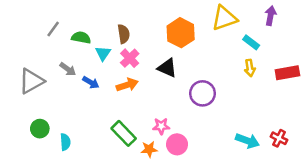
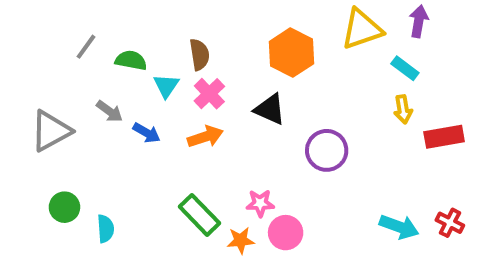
purple arrow: (270, 16) -> (419, 21), moved
red rectangle: (287, 73) -> (444, 137), moved

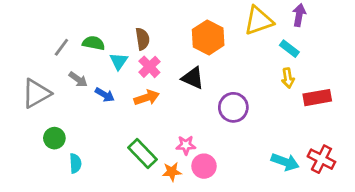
gray line: (86, 47) -> (61, 47), moved
green circle: (64, 207) -> (54, 138), moved
red cross: (450, 223) -> (321, 159), size x1.4

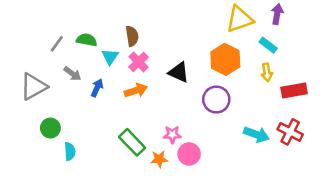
orange hexagon: (208, 37) -> (225, 59), moved
blue arrow: (105, 95) -> (97, 88), turned -96
red cross: (321, 159) -> (290, 132), moved
cyan arrow: (285, 162) -> (256, 135), moved

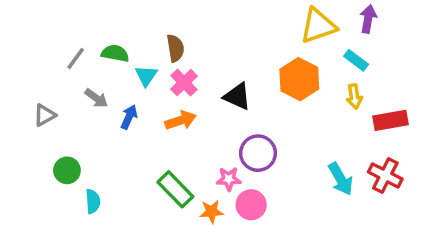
gray triangle: (34, 87) -> (45, 115), size x0.6
purple circle: (216, 100) -> (258, 153), moved
cyan arrow: (256, 135) -> (341, 179), turned 40

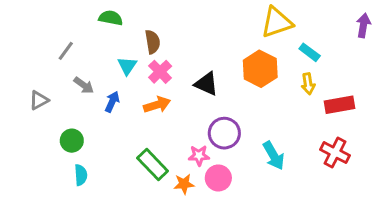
purple arrow: (368, 19) -> (363, 25), moved
green semicircle: (115, 53) -> (111, 18), moved
green circle: (67, 170) -> (72, 141), moved
cyan arrow: (341, 179) -> (274, 156), moved

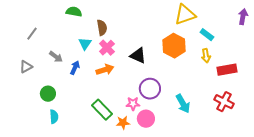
gray line: (66, 51) -> (32, 34), moved

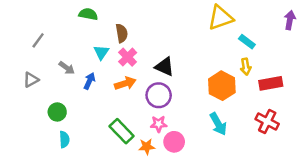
orange hexagon: (174, 46) -> (222, 86), moved
purple circle: (150, 89) -> (159, 95), moved

